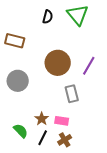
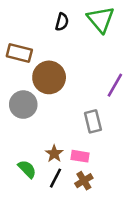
brown circle: (58, 63) -> (49, 77), moved

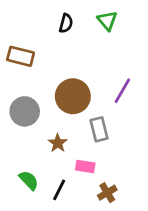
green triangle: (101, 19) -> (107, 21), size x0.7
brown circle: (49, 77) -> (73, 96), moved
brown star: (54, 154) -> (58, 143), moved
brown cross: (84, 181) -> (107, 193), moved

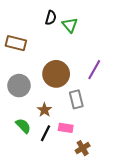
green triangle: (107, 21) -> (70, 25), moved
green semicircle: (29, 180) -> (23, 126), moved
black line: (59, 190) -> (45, 133), moved

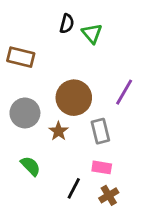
brown star: (44, 110) -> (58, 131), moved
pink rectangle: (66, 128) -> (102, 167), moved
black line: (45, 133) -> (74, 188), moved

